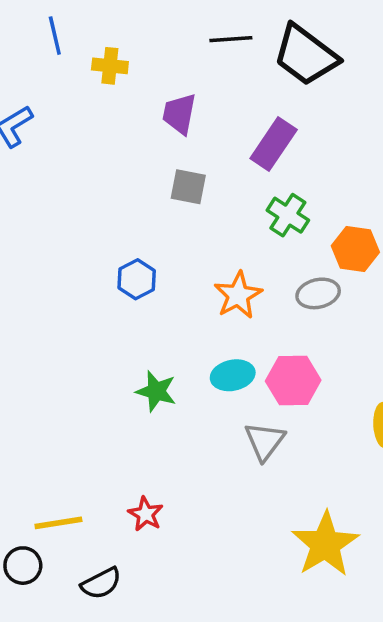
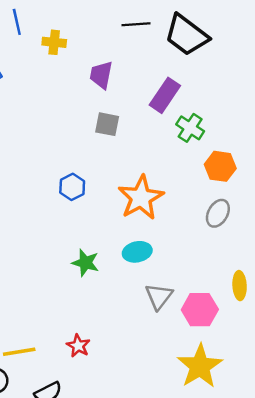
green cross: (288, 215) -> (190, 128), moved
gray ellipse: (318, 293) -> (218, 213), moved, turned -48
orange star: (238, 295) -> (141, 198), size x1.4
pink hexagon: (293, 381) -> (200, 310), moved

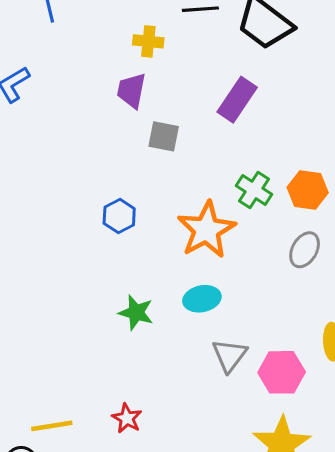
yellow cross: (54, 42) -> (148, 41), moved
purple trapezoid: (101, 75) -> (131, 90), moved
green cross: (190, 128) -> (254, 190), moved

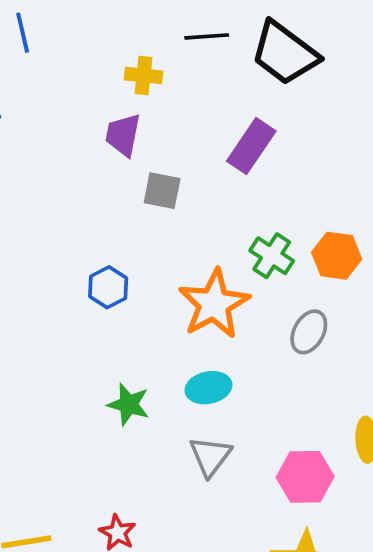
gray ellipse: (305, 250) -> (309, 332), moved
gray triangle: (229, 355) -> (210, 456), moved

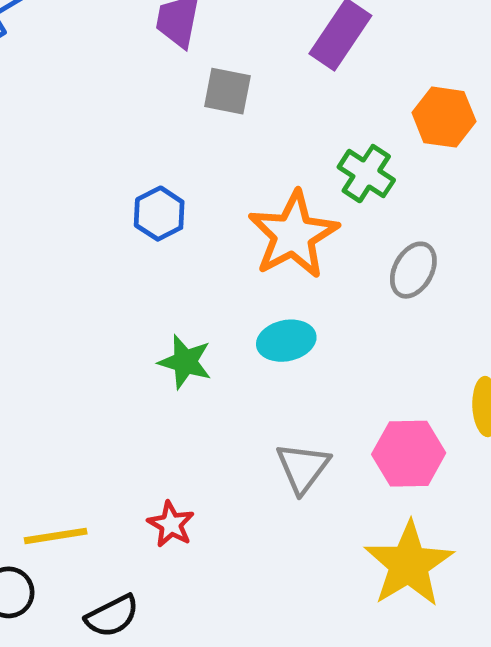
orange hexagon: (337, 256) -> (444, 117), moved
gray triangle: (210, 456) -> (303, 468), moved

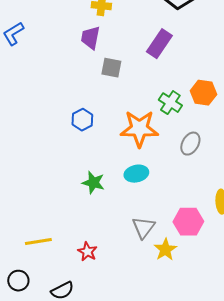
orange hexagon: (444, 117) -> (203, 93), moved
orange star: (293, 235) -> (139, 129), turned 30
yellow line: (56, 536) -> (38, 242), moved
yellow star: (409, 564) -> (165, 250), moved, size x0.6

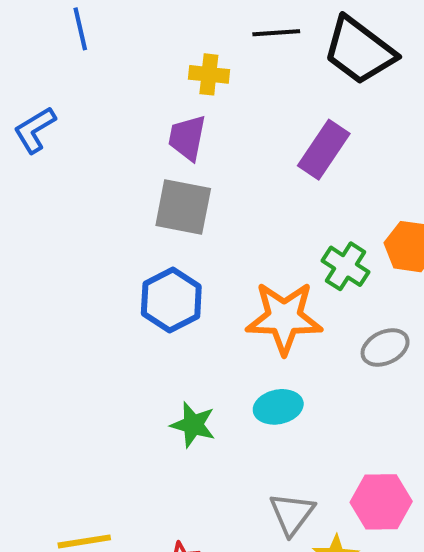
gray square: (111, 68) -> (183, 207), moved, size x1.4
blue hexagon: (82, 120) -> (171, 300), size x1.4
gray ellipse: (190, 144) -> (385, 348), turned 35

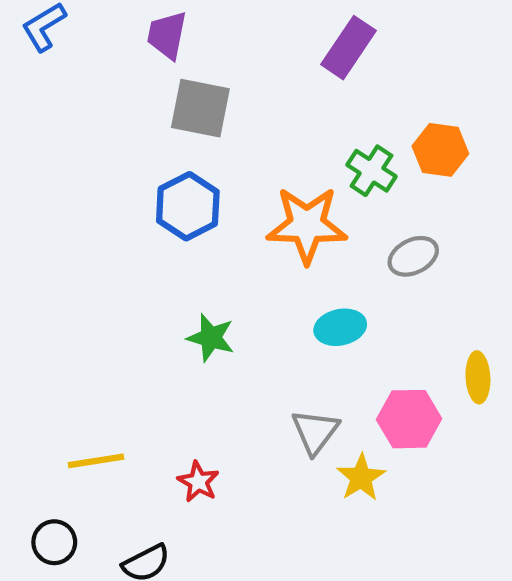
purple trapezoid: (187, 138) -> (167, 35), moved
cyan ellipse: (278, 407) -> (340, 327), moved

